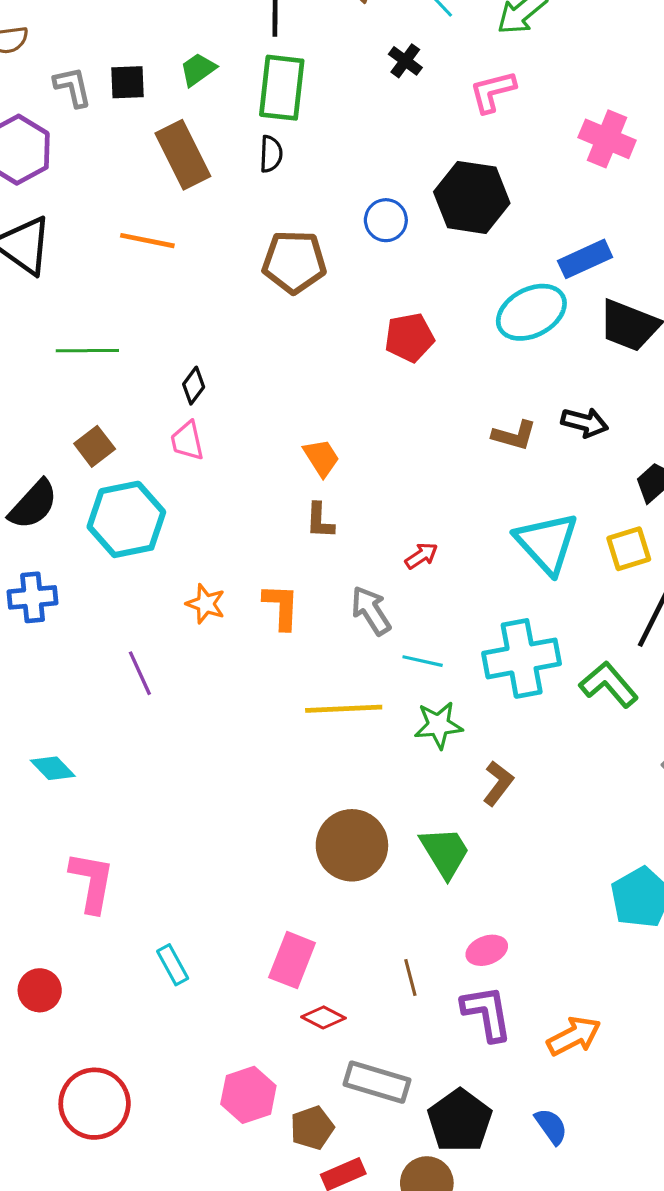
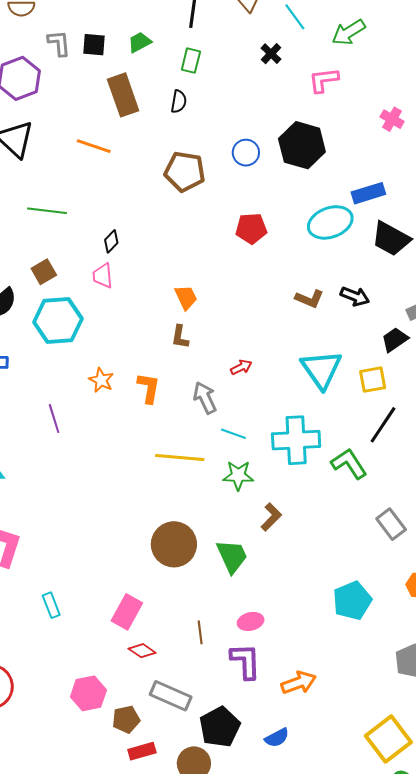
green rectangle: (282, 88) -> (191, 61), size x0.6
pink cross: (607, 139) -> (392, 119), size x0.7
blue semicircle: (551, 1126) -> (277, 738), turned 90

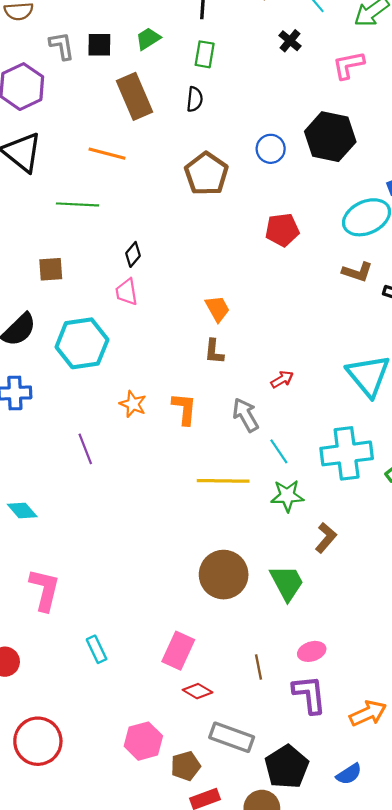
brown pentagon: (185, 171) -> (206, 174), turned 30
green line: (47, 211) -> (77, 204), moved
brown square: (44, 272) -> (51, 269), moved, turned 30
brown L-shape: (309, 299) -> (357, 272), moved
cyan line: (233, 434) -> (279, 451), turned 40

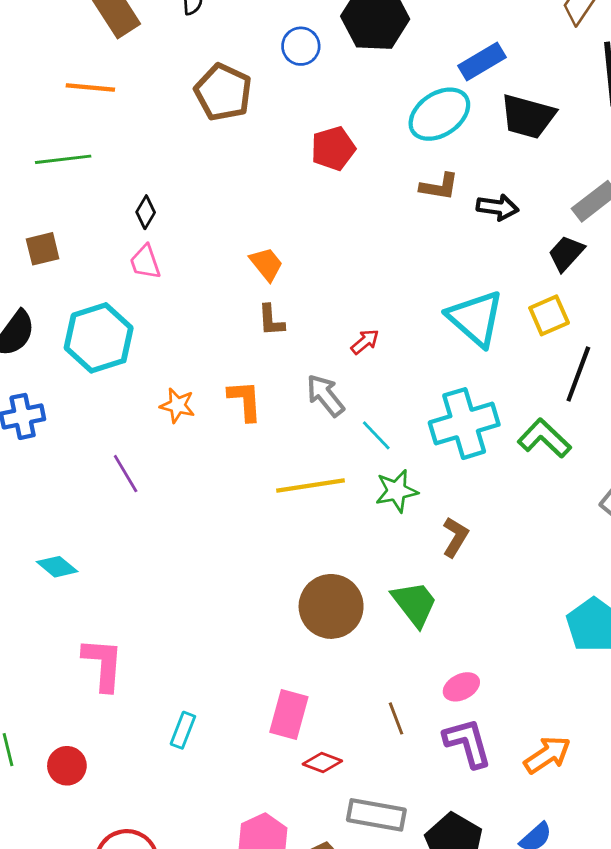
cyan rectangle: (97, 649) -> (183, 730), turned 56

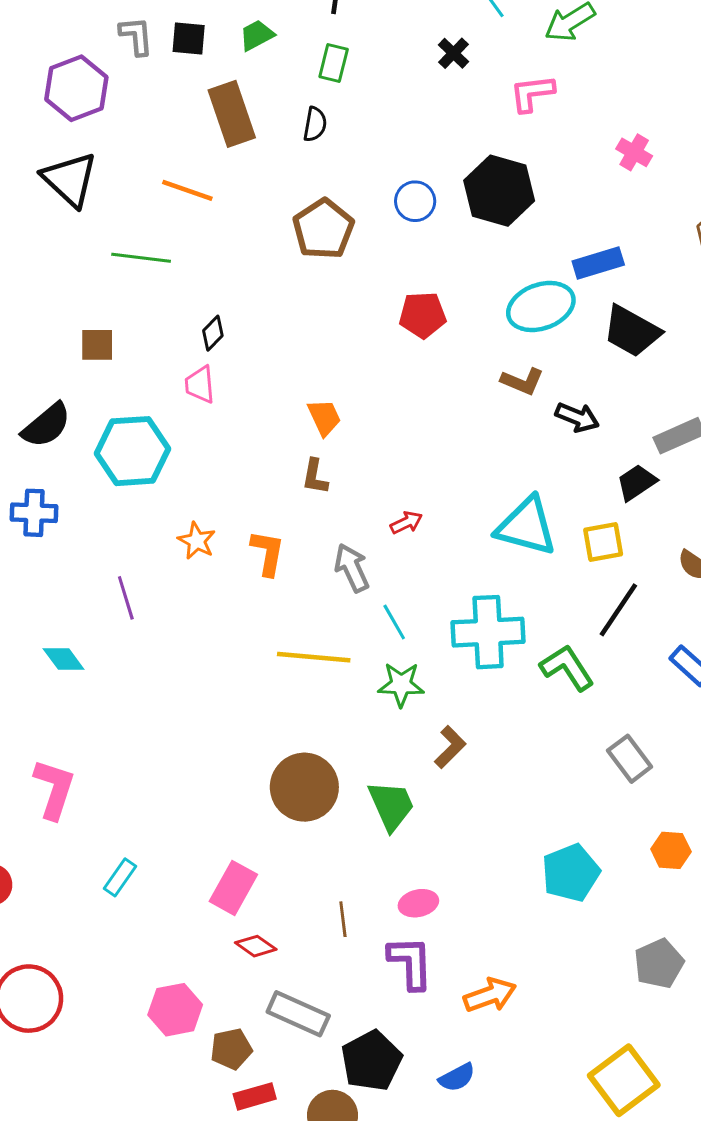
cyan triangle: (476, 318) -> (526, 526), turned -40
cyan diamond: (57, 567) -> (64, 659), moved

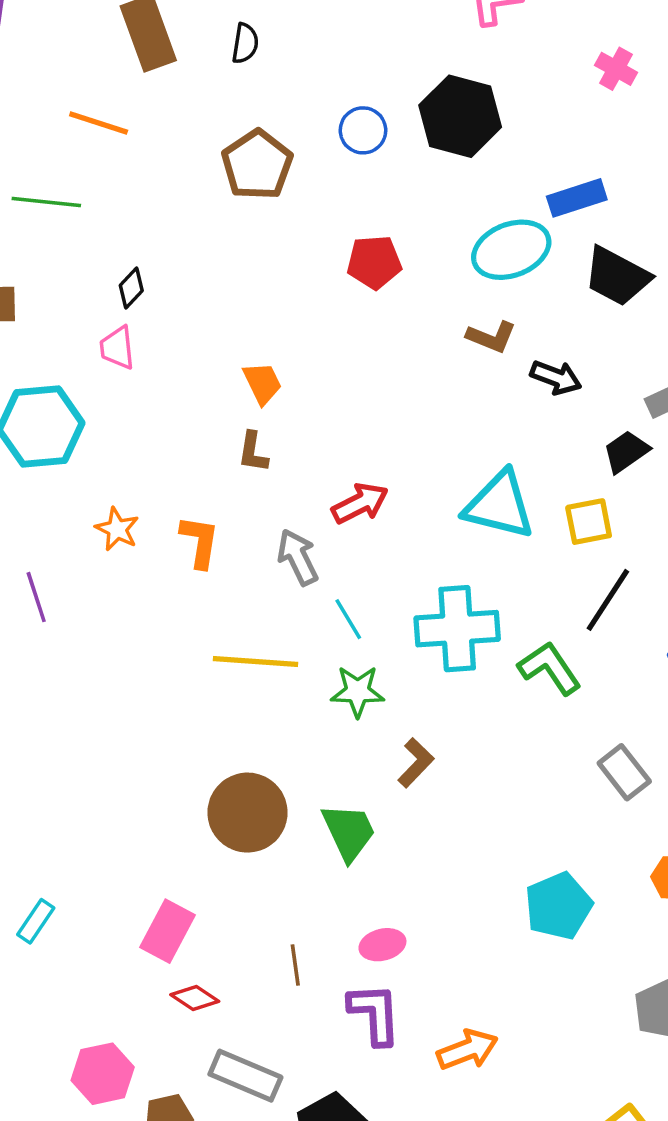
red arrow: (406, 522) -> (360, 503), size x1.5

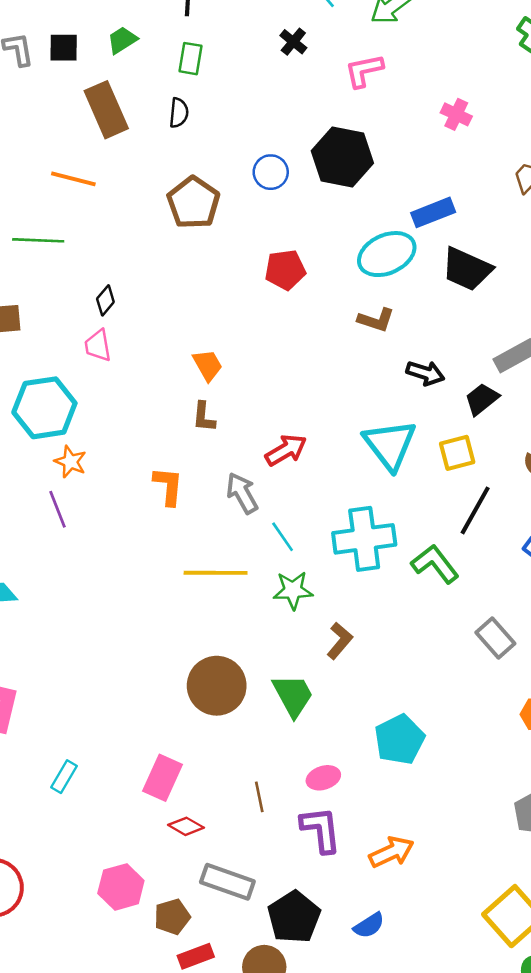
black arrow: (556, 377) -> (425, 373), moved
cyan triangle: (499, 505) -> (390, 445), turned 42
orange star: (117, 529) -> (70, 462), moved
purple line: (36, 597) -> (58, 509), moved
cyan pentagon: (558, 906) -> (400, 739), moved

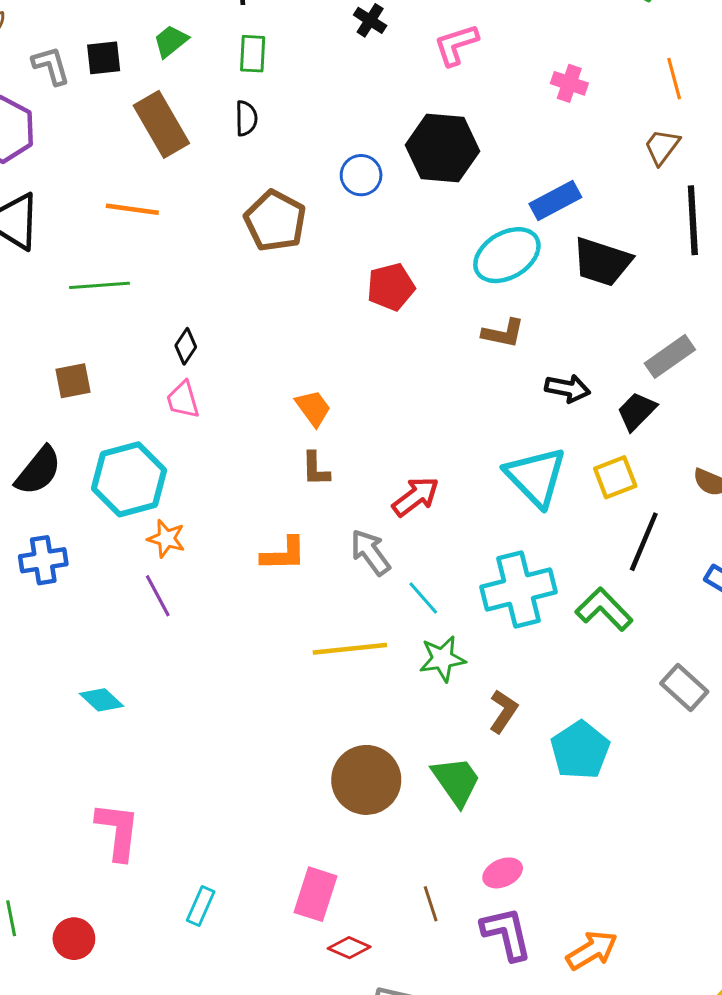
orange L-shape: (168, 486) -> (284, 554), turned 90
cyan pentagon: (400, 739) -> (580, 750), moved

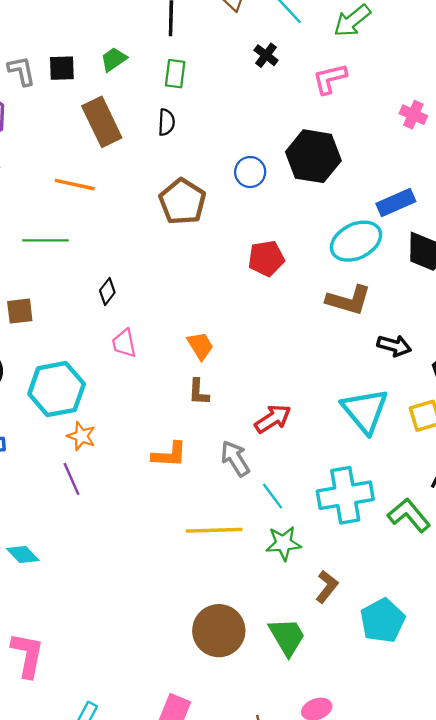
brown L-shape: (503, 333) -> (349, 300), size x1.4
pink trapezoid: (183, 400) -> (124, 343), moved

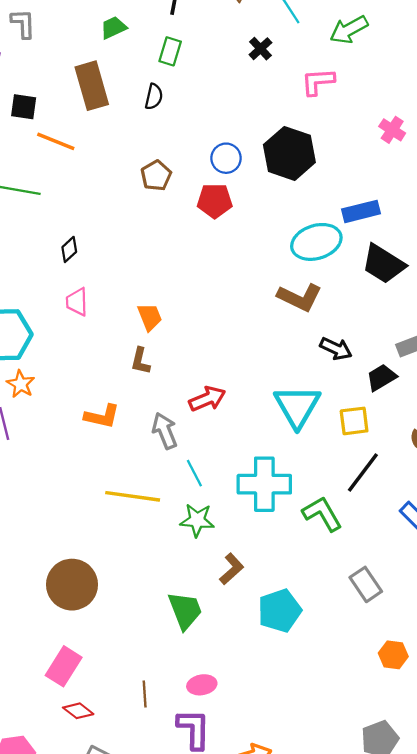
black square: (62, 68) -> (24, 107), moved
brown pentagon: (182, 202) -> (156, 176), size x0.7
red pentagon: (266, 258) -> (215, 201), moved
brown circle: (219, 631) -> (72, 585), moved

